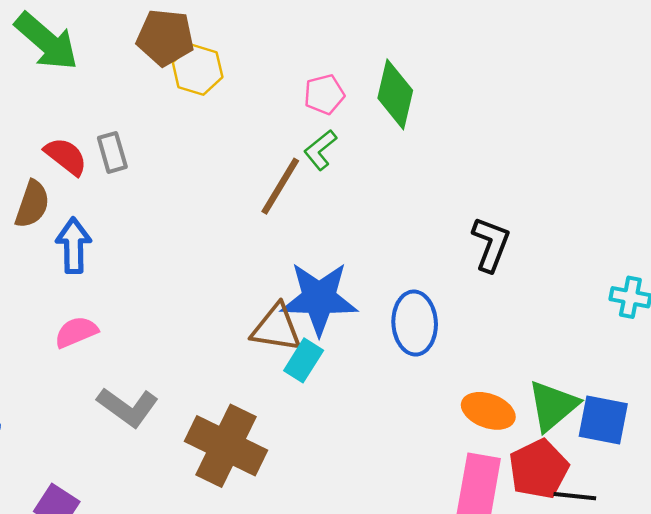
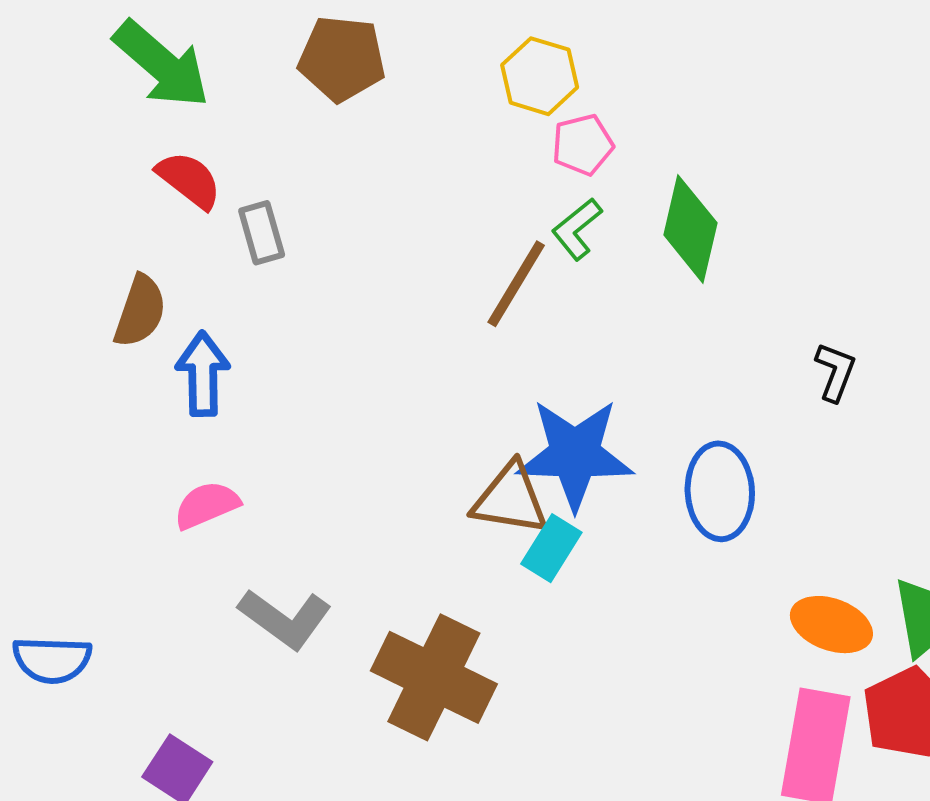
yellow hexagon: (198, 70) -> (540, 76), moved
green diamond: (395, 94) -> (690, 229), moved
red semicircle: (66, 156) -> (189, 180), moved
black L-shape: (491, 244) -> (835, 372), size x0.7

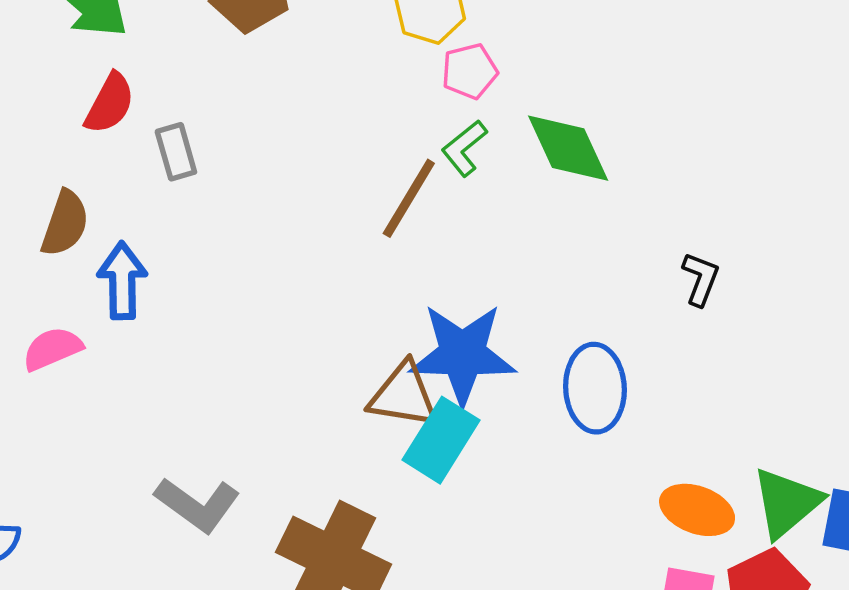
red semicircle: (189, 180) -> (110, 103), turned 80
green diamond: (690, 229) -> (568, 148), turned -38
pink semicircle: (207, 505) -> (52, 349), moved
cyan rectangle: (551, 548) -> (441, 440), size x1.4

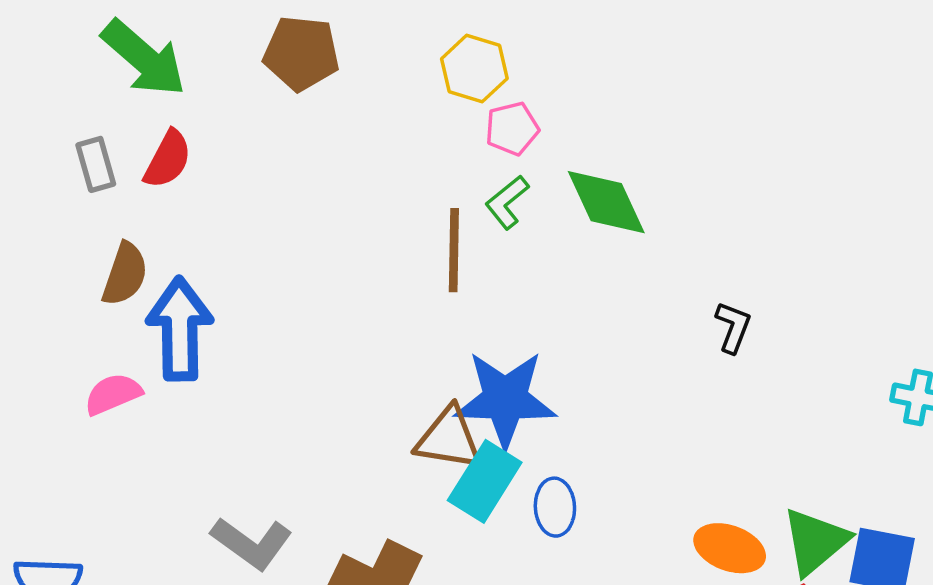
gray rectangle: (176, 152) -> (96, 164), moved
brown line: (409, 198) -> (454, 250), turned -30
blue arrow: (122, 281) -> (180, 329), size x1.4
blue ellipse: (595, 388) -> (555, 507), moved, size x0.7

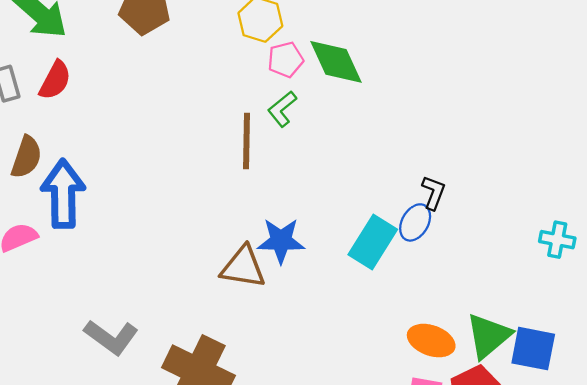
green diamond: (606, 202) -> (336, 62), moved
blue star: (505, 399) -> (281, 241), size x0.7
cyan rectangle: (485, 481) -> (373, 242), moved
blue ellipse: (555, 507) -> (415, 222), moved, turned 33

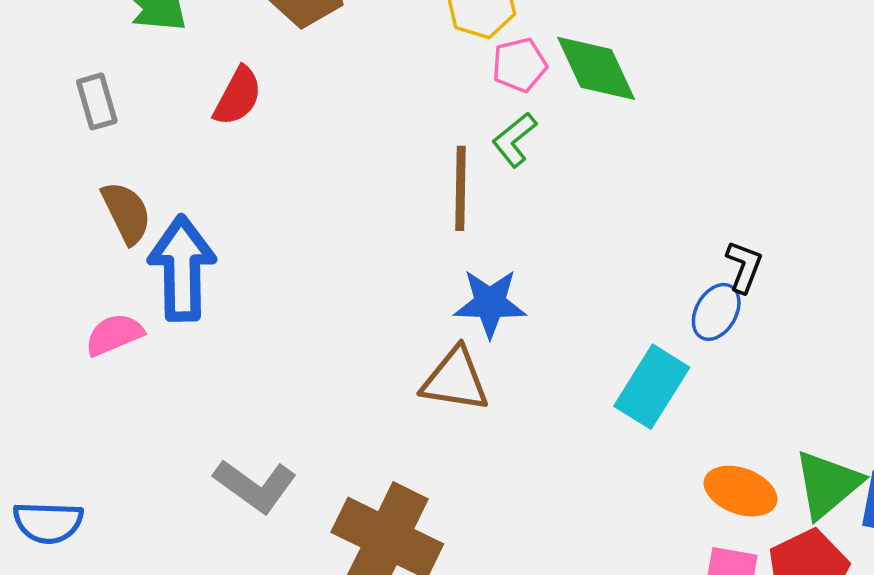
red semicircle: (55, 80) -> (238, 96), moved
brown semicircle: (26, 157) -> (126, 213), turned -45
blue star: (281, 241) -> (490, 303), moved
cyan rectangle: (373, 242) -> (652, 387), moved

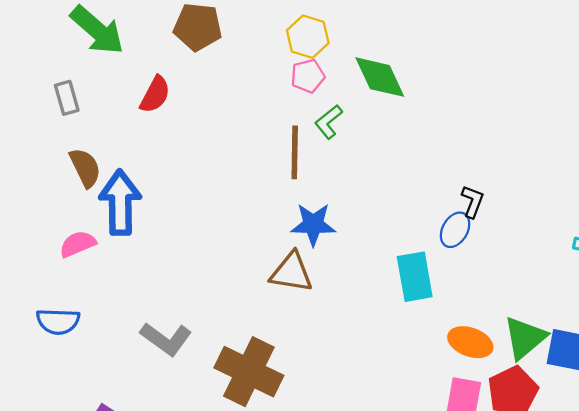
pink pentagon: (520, 65) -> (308, 76), moved
cyan rectangle: (652, 387) -> (415, 277), turned -42
blue semicircle: (48, 522) -> (58, 321), moved

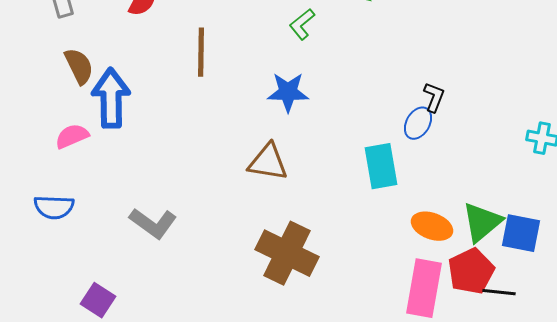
brown line: (295, 152) -> (201, 52), moved
blue star: (313, 224) -> (288, 92), moved
brown cross: (249, 372) -> (287, 253), moved

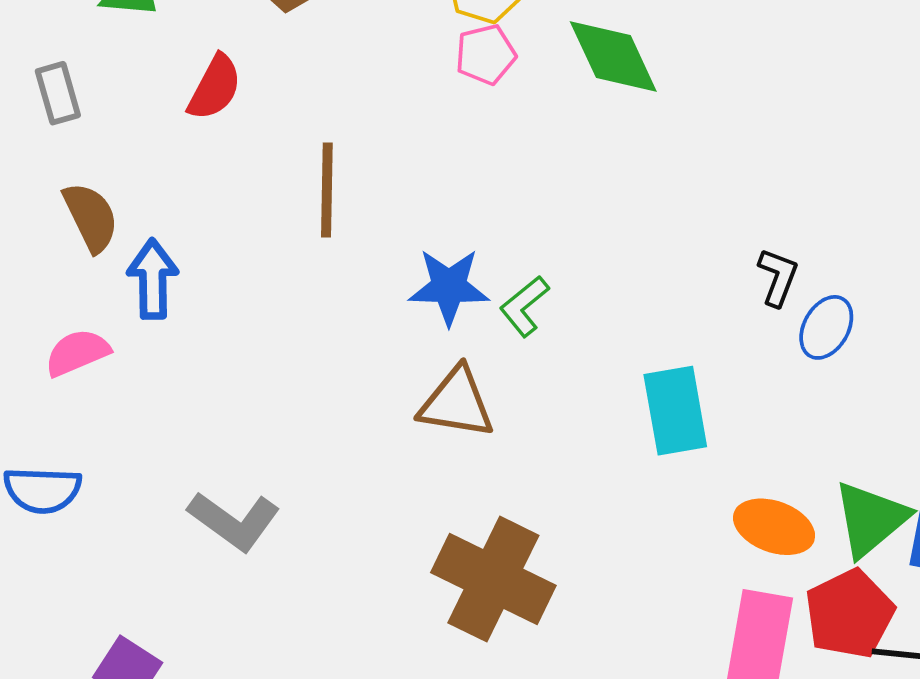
green L-shape: (302, 24) -> (524, 306), moved
blue star: (288, 92) -> (449, 287), moved
blue arrow: (111, 98) -> (153, 279), size x0.7
blue ellipse: (418, 123) -> (826, 327), moved

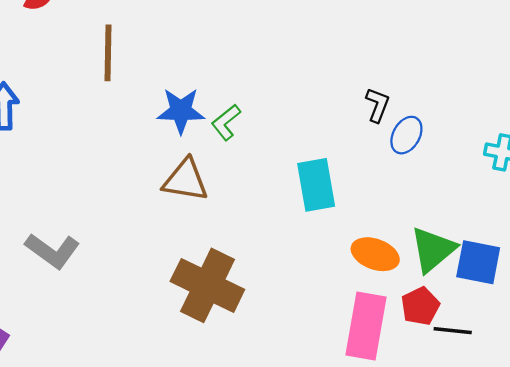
red pentagon: (850, 614) -> (420, 306), size x0.7

